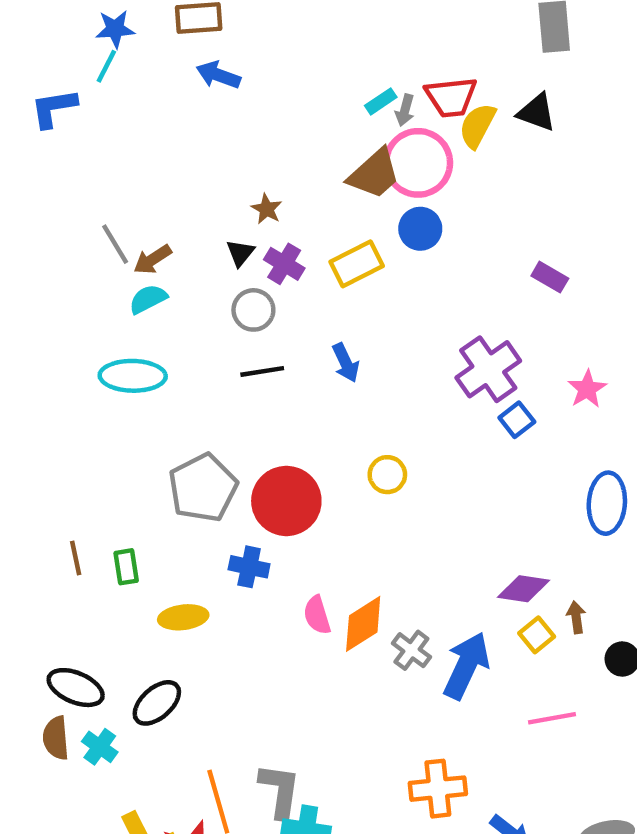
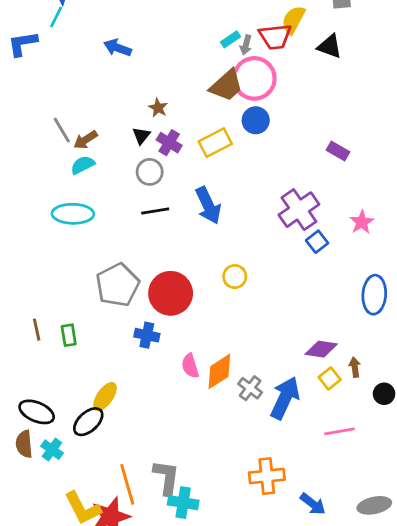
blue arrow: (218, 75) -> (118, 48), moved
yellow semicircle: (477, 126) -> (293, 20), moved
blue arrow: (346, 363) -> (208, 205), size x1.5
yellow ellipse: (183, 617) -> (105, 397), moved, turned -48

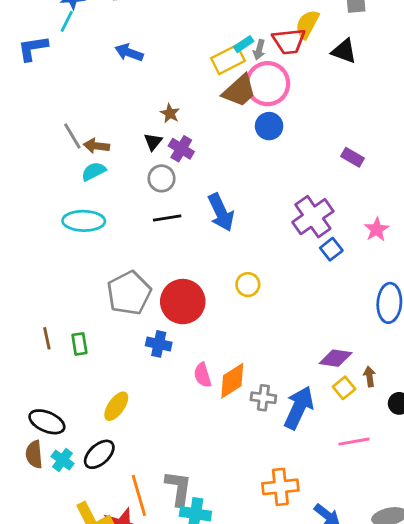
brown arrow: (85, 140) -> (96, 146), turned 40
yellow rectangle: (215, 143) -> (228, 60), moved
gray cross: (250, 388) -> (263, 398), turned -30
black ellipse: (88, 422) -> (99, 454), moved

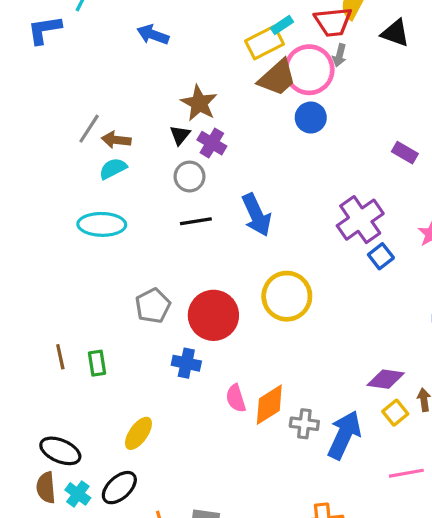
gray arrow: (259, 50) -> (339, 55), moved
brown star: (170, 113) -> (199, 103), size x1.6
gray line: (72, 136) -> (89, 129), turned 64
yellow circle: (248, 285) -> (287, 296), size x1.8
gray pentagon: (129, 293) -> (153, 306), size x0.7

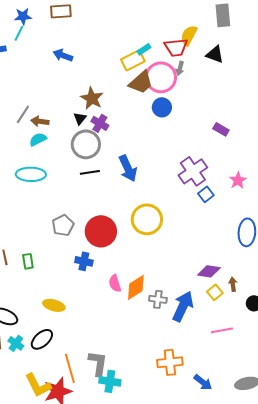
gray circle: (190, 177) -> (86, 144), size x1.5
yellow ellipse: (138, 433) -> (54, 305), turned 70

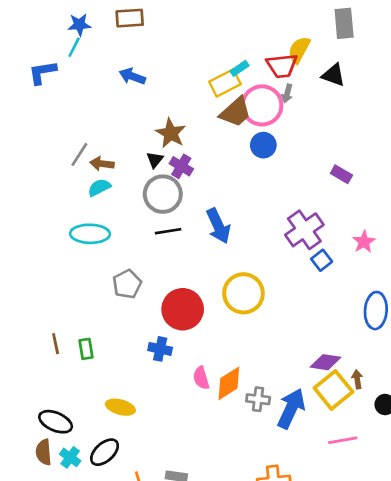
gray pentagon: (63, 225) -> (127, 284), moved
yellow square: (215, 292) -> (333, 390), size x1.8

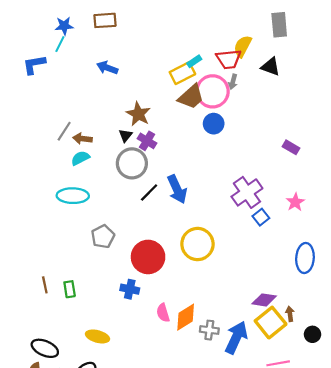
purple rectangle: (341, 174) -> (291, 147), moved
black line: (168, 231) -> (149, 192), moved, turned -36

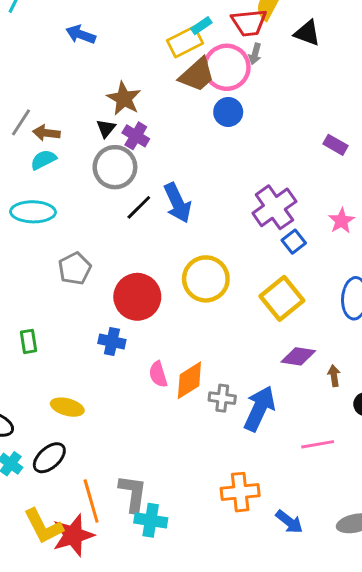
yellow square: (271, 323) -> (282, 298), moved

